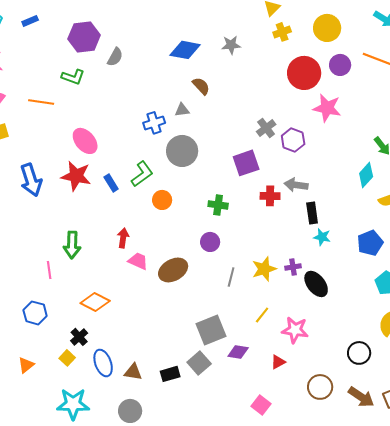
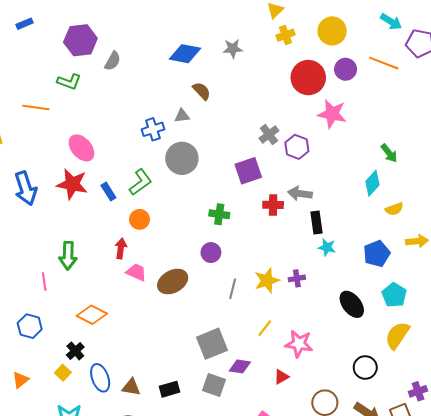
orange circle: (162, 200) -> (139, 219), moved
black ellipse: (316, 284) -> (352, 304), moved
gray square: (199, 363) -> (214, 385), moved, turned -30

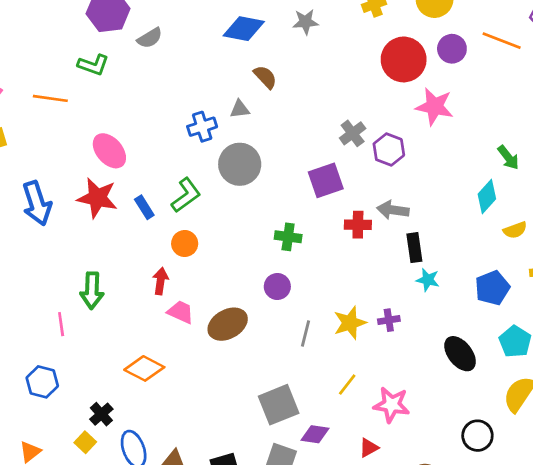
gray semicircle: (113, 61) -> (150, 38), turned 30
orange diamond: (92, 315) -> (144, 368), moved

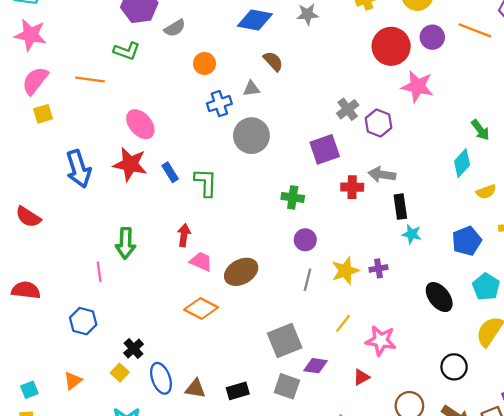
green L-shape: (186, 195) -> (206, 183), moved, turned -52
orange circle: (185, 244) -> (204, 63), moved
purple circle: (277, 287) -> (305, 240), moved
orange diamond: (144, 368) -> (201, 308), moved

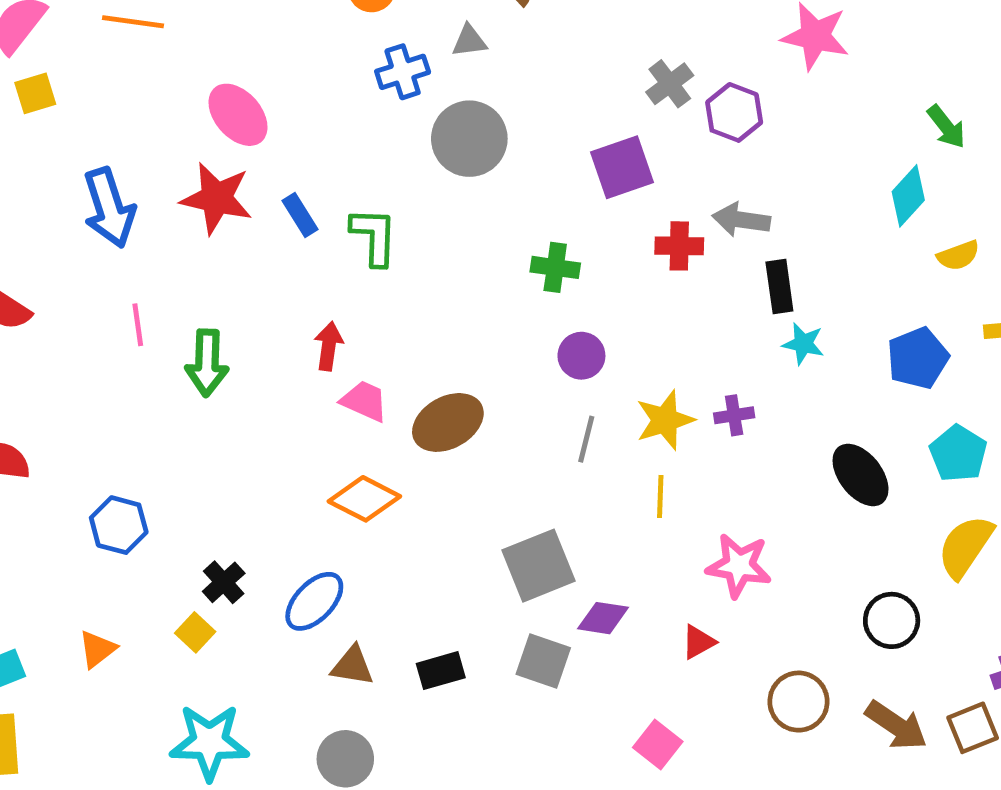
pink line: (99, 272) -> (138, 325), moved
yellow line: (343, 323) -> (660, 496), moved, turned -36
blue ellipse: (161, 378) -> (314, 601), moved, turned 64

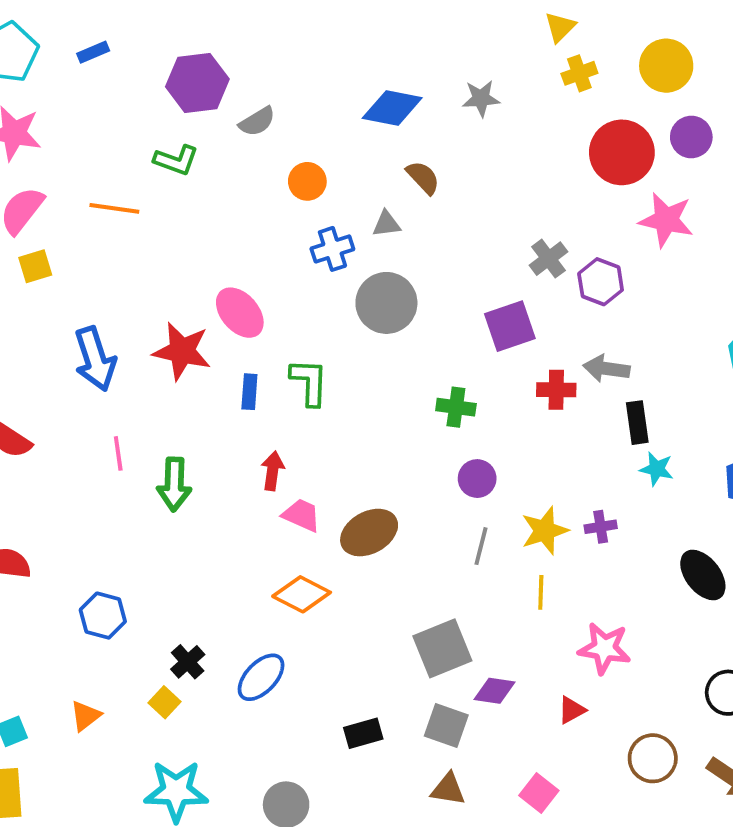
pink ellipse: (238, 115) -> (240, 313), moved
blue rectangle: (300, 215) -> (249, 392), moved, turned 36
brown triangle: (352, 666) -> (448, 789), moved

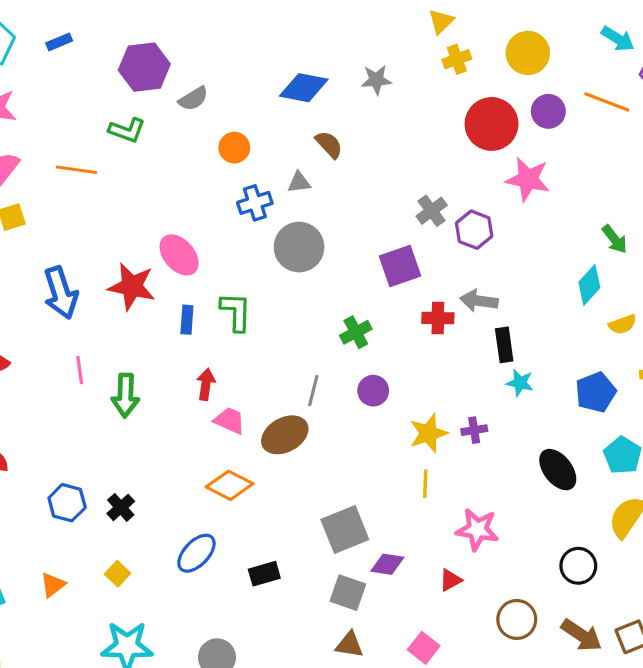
green cross: (456, 407) -> (356, 332), turned -36
gray line: (481, 546) -> (313, 391), moved
black cross: (188, 662) -> (121, 507), moved
black rectangle: (363, 733) -> (264, 574), moved

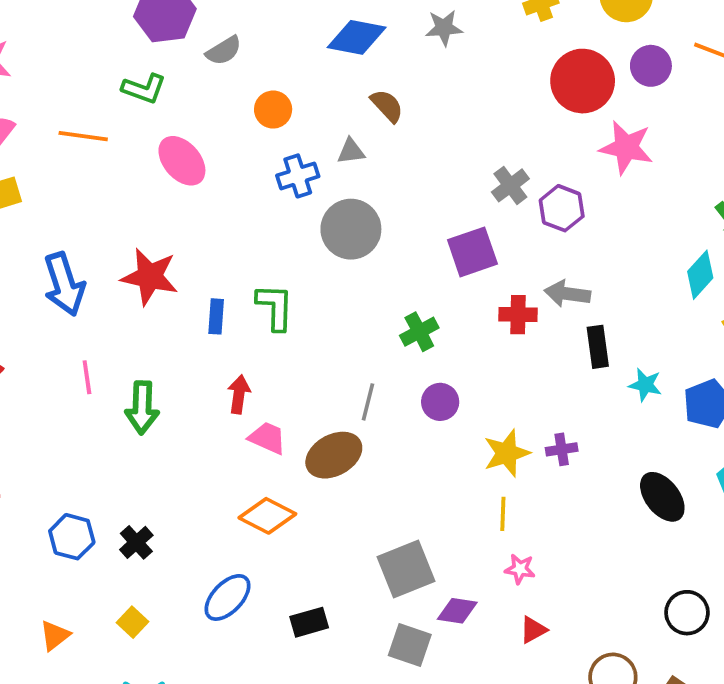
pink ellipse: (179, 255) -> (182, 161), moved
cyan star: (520, 383) -> (645, 385), moved
pink star: (477, 530) -> (520, 569), moved, size x0.6

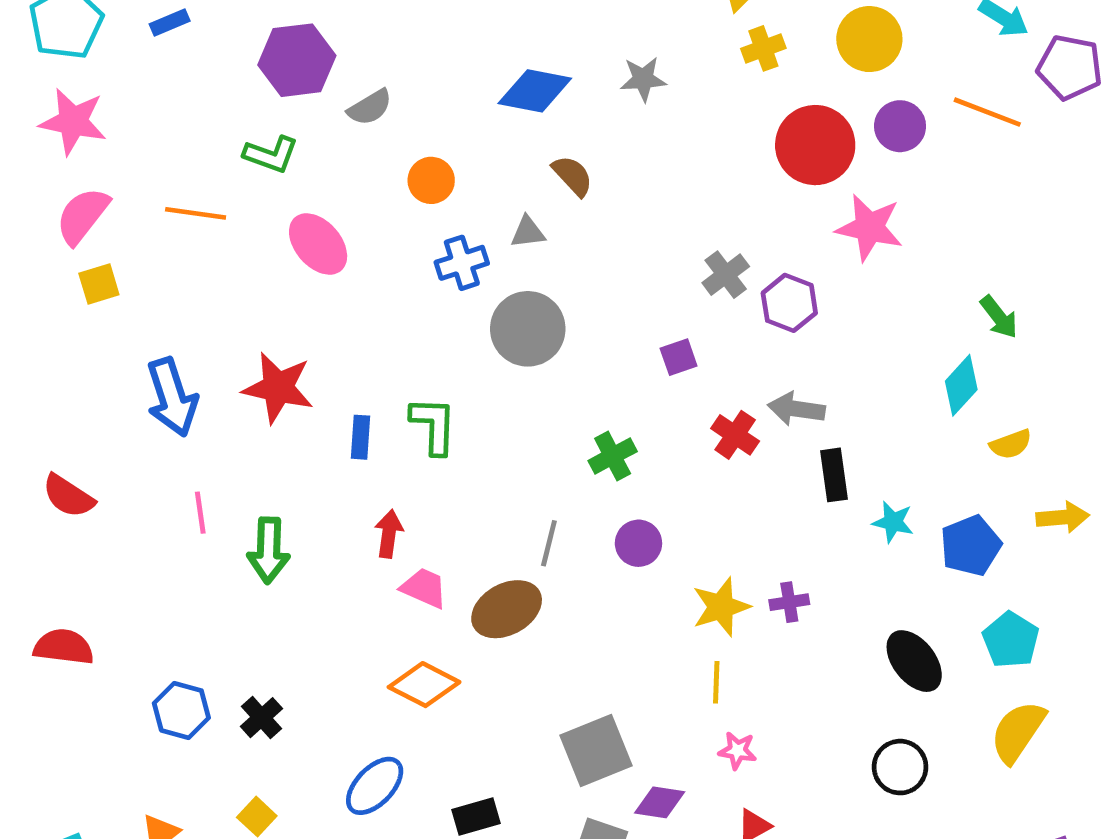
purple square: (472, 252) -> (679, 357), size x0.6
red cross: (518, 315) -> (735, 435), turned 33
black circle: (687, 613) -> (900, 767), moved

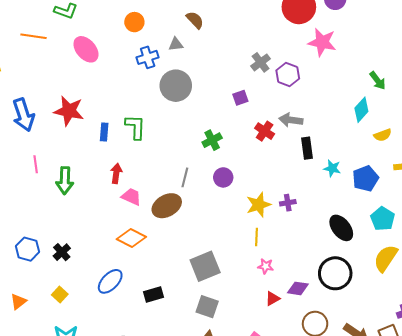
black circle: (900, 767) -> (335, 273), size x1.4
purple diamond: (660, 802) -> (298, 288), moved

